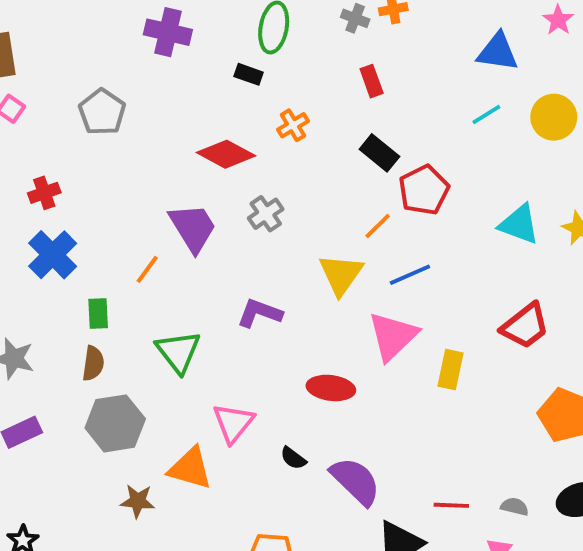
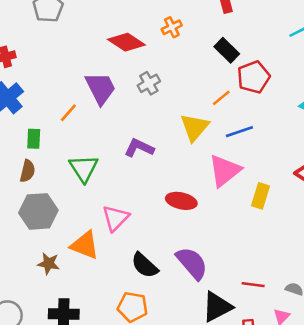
black semicircle: (293, 458) -> (145, 265), moved, size x1.6

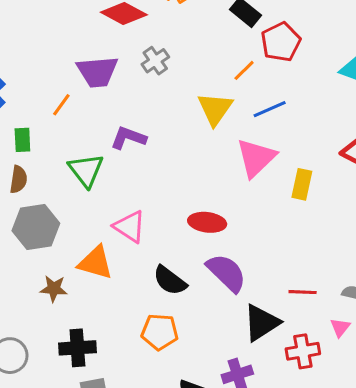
purple trapezoid: (100, 88) -> (97, 72), turned 117
purple L-shape: (139, 148) -> (128, 138), moved
red ellipse: (181, 201) -> (207, 222), moved
pink triangle: (116, 218) -> (130, 227), turned -36

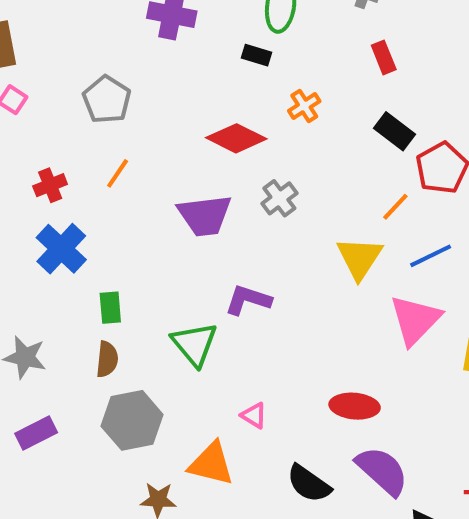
orange line: (61, 105) -> (118, 173), moved
pink triangle: (130, 227) -> (254, 415), size x0.6

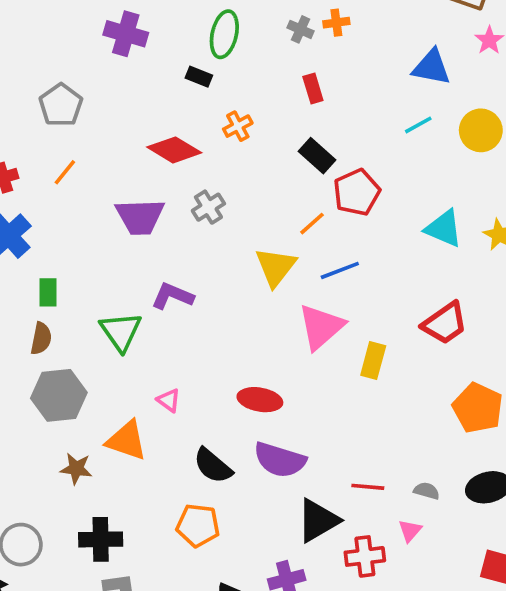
purple semicircle: (382, 471) -> (280, 460), turned 150

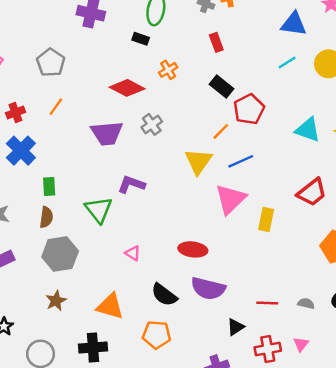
orange triangle: (127, 440) -> (110, 306), moved
brown star: (76, 469) -> (56, 301), moved, turned -30
black triangle: (318, 520) -> (236, 327), size x0.6
pink triangle: (410, 531) -> (301, 344), moved

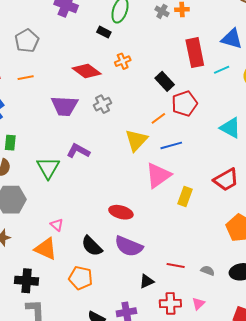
red rectangle: (216, 42) -> (195, 53), moved, size x1.8
orange line: (56, 107) -> (26, 78), turned 35
pink triangle: (133, 253) -> (57, 225), moved

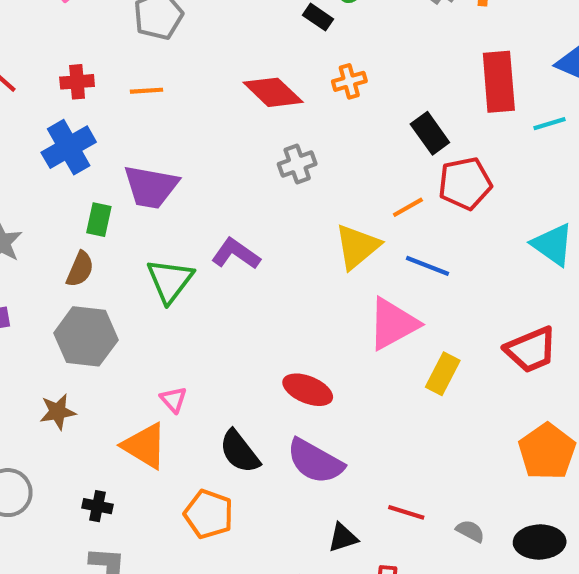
purple trapezoid: (64, 106) -> (151, 187), moved
blue line: (171, 145) -> (427, 266), turned 30
black cross: (27, 281) -> (97, 506), size x0.6

